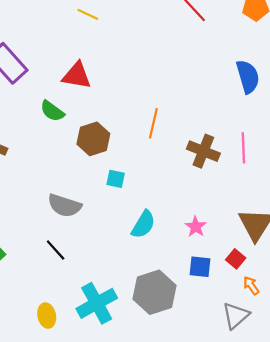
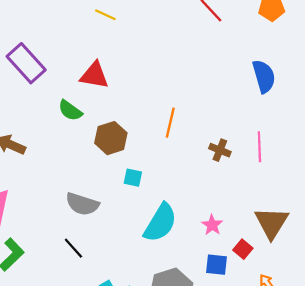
brown cross: (203, 151) -> (220, 150), size x0.7
cyan semicircle: (143, 224) -> (160, 223), size x1.4
red square: (236, 259) -> (243, 249), moved

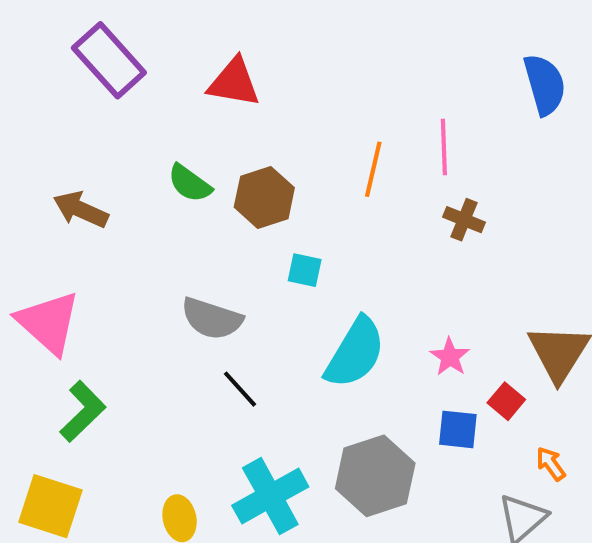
green semicircle: (70, 111) -> (190, 183), moved
pink line: (259, 147) -> (444, 147), moved
black line: (73, 248) -> (240, 389), moved

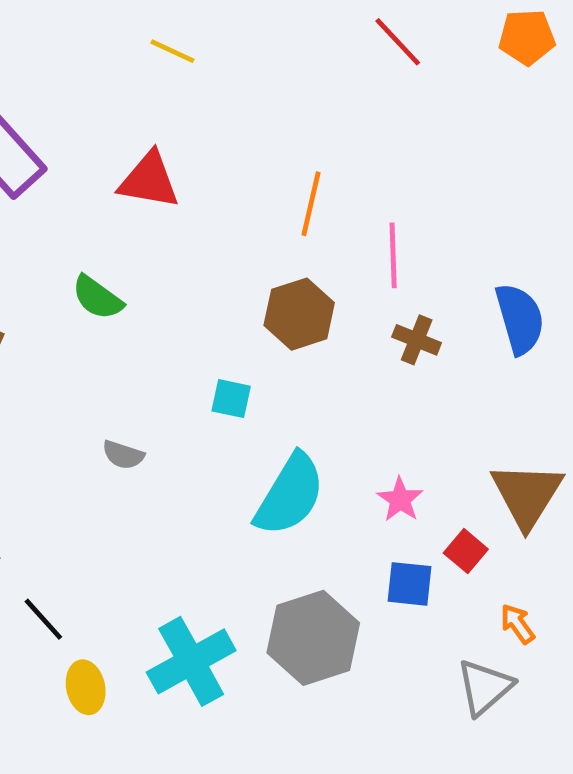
blue semicircle: (545, 84) -> (520, 319), moved
orange line: (373, 169) -> (311, 204), moved
brown hexagon: (264, 197) -> (299, 314), moved
gray semicircle: (212, 319) -> (123, 455), size x0.6
black line: (240, 389) -> (43, 619), moved

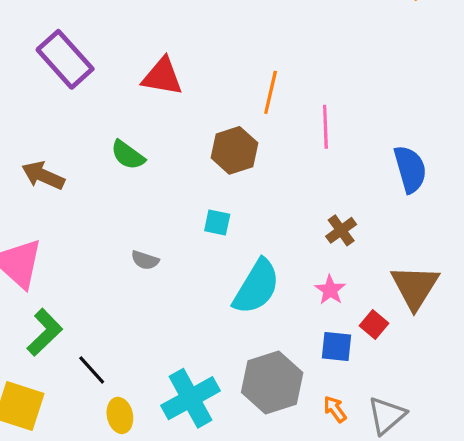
brown hexagon: (299, 314) -> (234, 150), moved
brown cross: (417, 340) -> (341, 230), moved, turned 32
orange arrow: (517, 624) -> (335, 409), moved

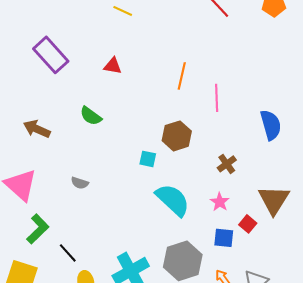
red triangle: (162, 77) -> (113, 66), size x0.7
brown hexagon: (234, 150) -> (177, 136), moved
gray semicircle: (145, 260) -> (80, 183), moved
cyan semicircle: (256, 287) -> (173, 200), turned -78

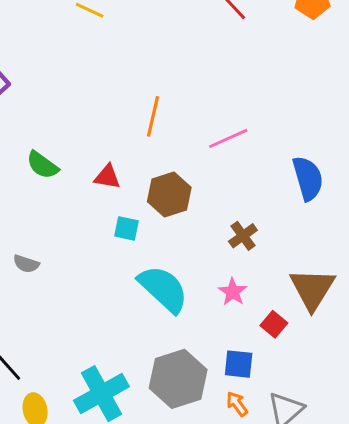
red triangle: (113, 66) -> (107, 177), moved
orange line: (182, 76) -> (153, 116), moved
pink line: (217, 98) -> (228, 138), turned 68
blue square: (224, 238) -> (239, 364), moved

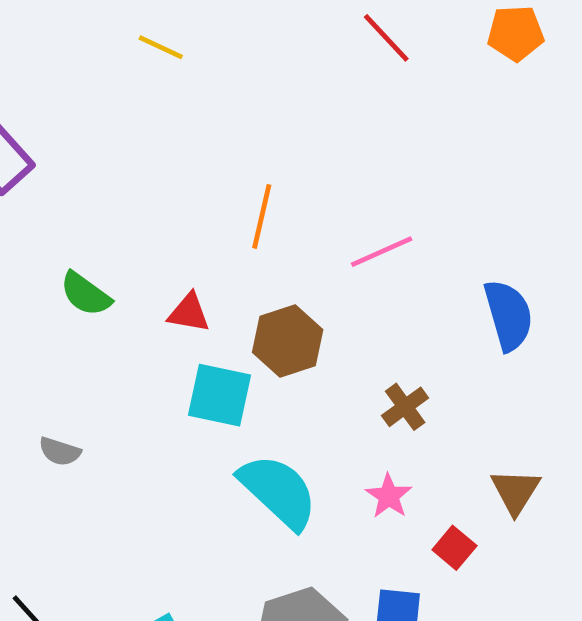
cyan square: (126, 228) -> (219, 395), size x1.6
brown triangle: (312, 289) -> (516, 491), size x0.7

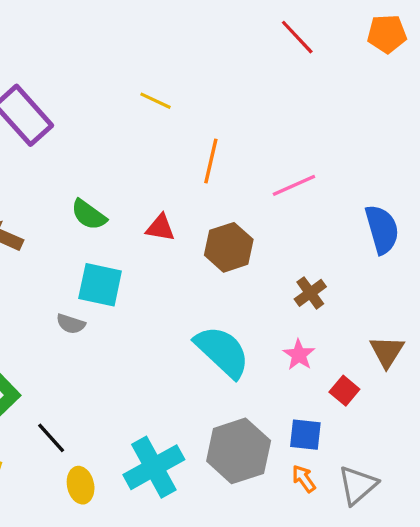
yellow line: (161, 47) -> (155, 101), moved
cyan square: (219, 395) -> (100, 285), moved

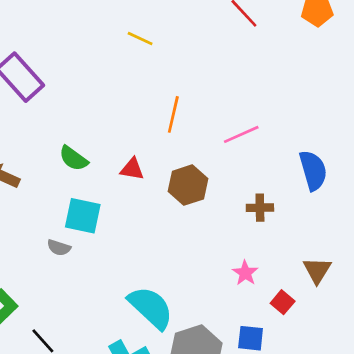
yellow line: (155, 101) -> (140, 39), moved
brown cross: (310, 293) -> (260, 208), moved, turned 35
cyan semicircle: (222, 352) -> (151, 308), moved

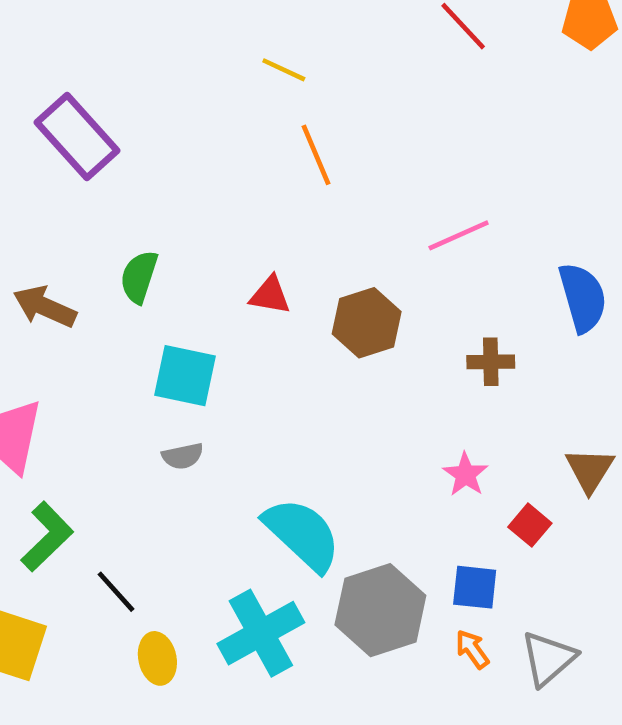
orange line: (173, 114) -> (316, 155), moved, turned -36
green semicircle: (73, 158) -> (139, 277), moved, turned 72
gray semicircle: (59, 248) -> (183, 456), moved, turned -30

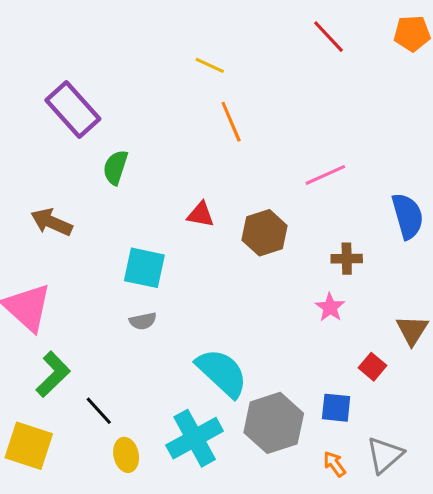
green semicircle: (139, 277) -> (115, 167), moved
pink star: (465, 474) -> (330, 307), moved
orange arrow: (472, 649) -> (335, 464), moved

